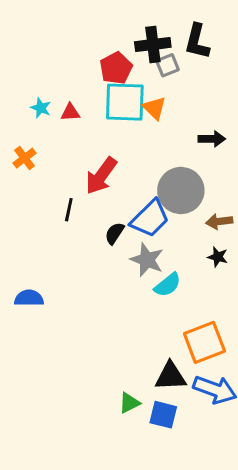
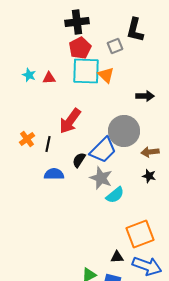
black cross: (153, 44) -> (77, 22), moved
orange cross: (25, 158) -> (27, 139), moved
blue semicircle: (29, 298) -> (54, 174), moved
black triangle: (171, 376) -> (117, 257), size x0.6

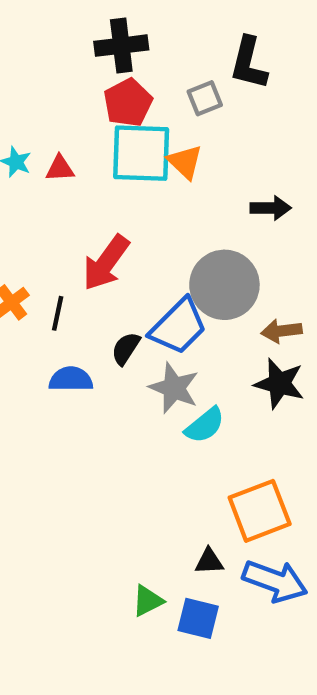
black star: (149, 176) -> (279, 384), size x1.6

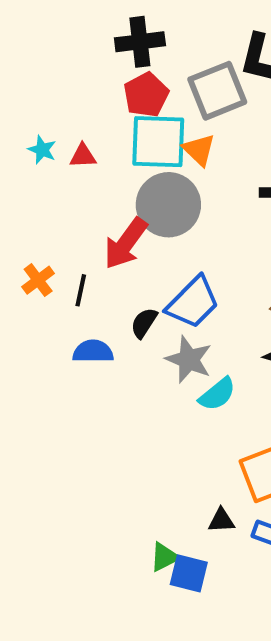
gray square: (205, 98) -> (217, 91), size x1.8
gray circle: (224, 285) -> (168, 205), moved
blue square: (198, 618) -> (189, 573), moved

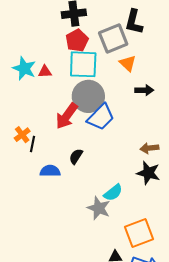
cyan star: (42, 150) -> (24, 68), size x1.6
orange triangle: (199, 150) -> (128, 63), moved
black line: (81, 290) -> (32, 144), moved
blue trapezoid: (193, 302) -> (101, 117), moved
gray star: (189, 360) -> (99, 208), moved

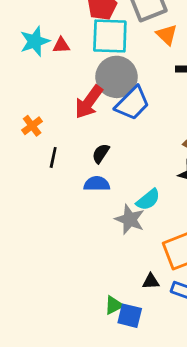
cyan star: (24, 68) -> (35, 41), turned 30
black line: (32, 144) -> (53, 157), moved
blue semicircle: (50, 171) -> (97, 184), moved

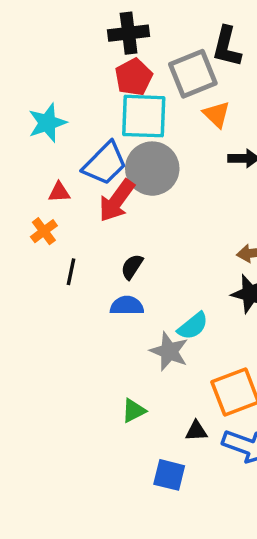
red triangle: (61, 45) -> (59, 192), moved
blue trapezoid: (132, 103) -> (105, 163), moved
green triangle: (114, 305) -> (134, 411), moved

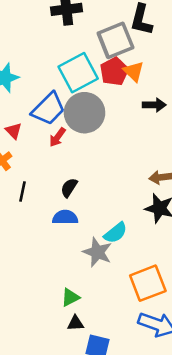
red pentagon: (134, 77) -> (114, 71), moved
cyan square: (144, 116) -> (78, 73), turned -30
red triangle: (59, 192) -> (13, 131), turned 48
red arrow: (117, 201) -> (57, 137), size x0.6
black triangle: (196, 431) -> (75, 323), moved

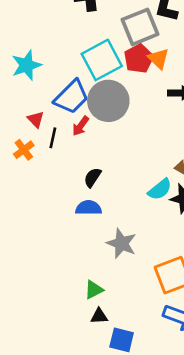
black line: (23, 191) -> (53, 138), moved
cyan semicircle: (116, 233) -> (160, 189), moved

